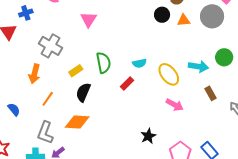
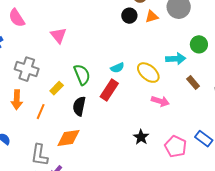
red rectangle: (127, 83) -> (109, 90), size x1.5
black semicircle: (83, 92) -> (79, 106), moved
orange line: (48, 99) -> (41, 112), moved

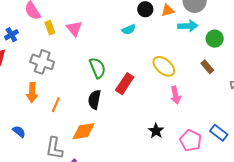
cyan arrow: (176, 59) -> (188, 26), moved
cyan semicircle: (117, 68) -> (129, 30), moved
brown rectangle: (193, 83) -> (207, 67), moved
yellow rectangle: (57, 88) -> (50, 28), moved, turned -64
pink arrow: (160, 101) -> (176, 95), turned 60

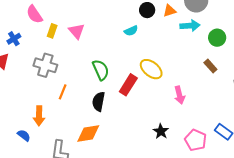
yellow rectangle: (50, 28) -> (52, 31), turned 40
yellow ellipse: (164, 66) -> (151, 69), moved
orange arrow: (32, 93) -> (39, 116), moved
orange line: (56, 105) -> (63, 92), moved

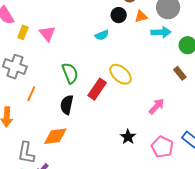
pink arrow: (179, 95) -> (157, 106), moved, turned -126

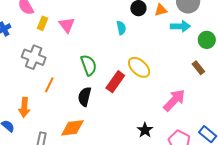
cyan semicircle: (102, 35) -> (121, 28), turned -80
pink arrow: (157, 106) -> (174, 100), size x1.4

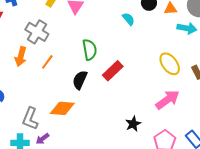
cyan semicircle: (121, 28) -> (128, 19), turned -40
yellow ellipse: (139, 67) -> (170, 64), moved
orange arrow: (24, 107) -> (21, 57), moved

